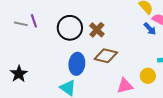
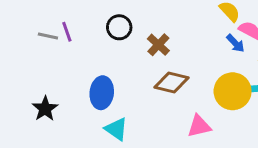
black circle: (70, 28) -> (119, 27), moved, size x0.7
blue ellipse: (77, 64) -> (102, 93), moved
yellow circle: (148, 76) -> (233, 91), moved, size x1.6

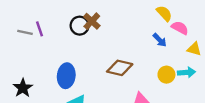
blue arrow: (235, 43) -> (160, 40), moved
brown cross: (158, 45) -> (92, 21), moved
yellow circle: (233, 91) -> (166, 75), size x0.6

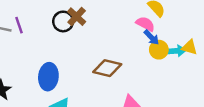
pink semicircle: (180, 28) -> (145, 24), moved
cyan arrow: (186, 72) -> (176, 51), moved
yellow circle: (166, 75) -> (159, 50), moved

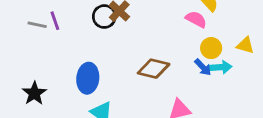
blue arrow: (151, 37) -> (203, 67), moved
cyan arrow: (176, 51) -> (221, 67), moved

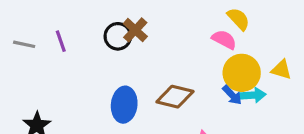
gray line: (37, 25) -> (24, 44), moved
yellow circle: (211, 48) -> (242, 73), size x1.5
blue ellipse: (88, 78) -> (124, 105), moved

